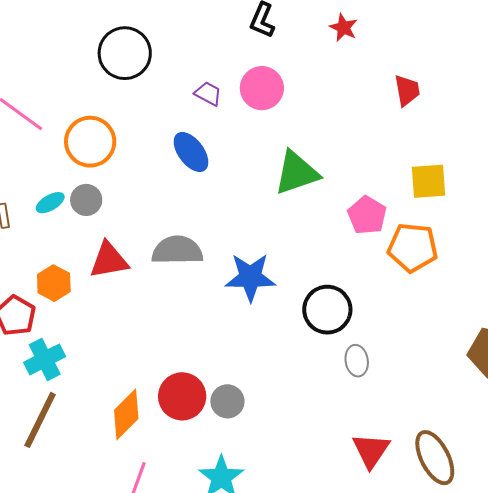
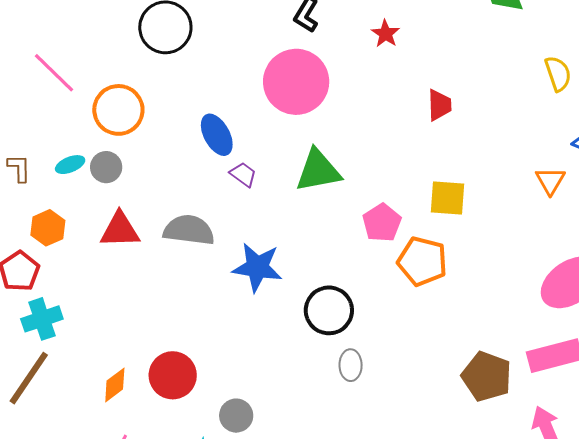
pink circle: (262, 88) -> (296, 82), size x1.5
purple trapezoid: (208, 94) -> (243, 174), moved
orange hexagon: (54, 283) -> (48, 228), moved
gray circle: (227, 401) -> (236, 416), moved
orange diamond: (126, 414) -> (115, 385), size x0.7

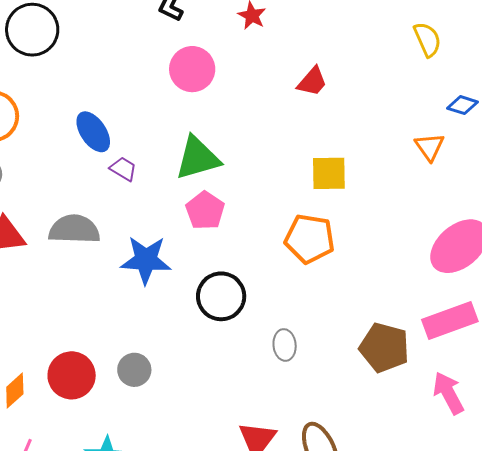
pink circle: (296, 82) -> (192, 69), moved, size x0.7
red trapezoid: (439, 105) -> (312, 82), turned 48
pink pentagon: (382, 223) -> (205, 211), moved
gray ellipse: (351, 365) -> (285, 345), moved
gray circle: (236, 416) -> (134, 370), moved

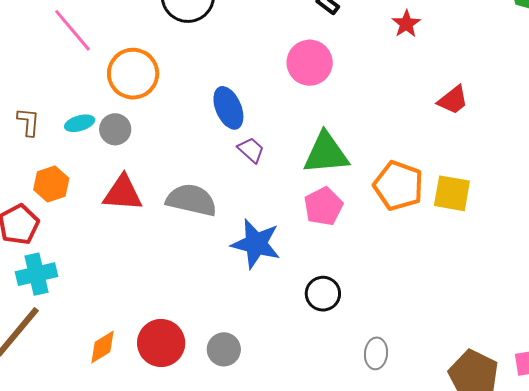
pink circle: (192, 69) -> (310, 63), moved
orange pentagon: (310, 239) -> (398, 186), moved
black circle: (221, 296) -> (323, 294), size x0.7

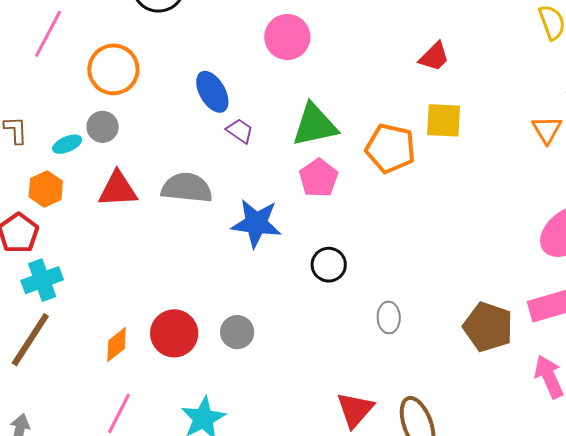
pink line: (73, 30) -> (48, 34), turned 75
cyan ellipse: (80, 123) -> (67, 144), moved
yellow square: (452, 193) -> (444, 120), moved

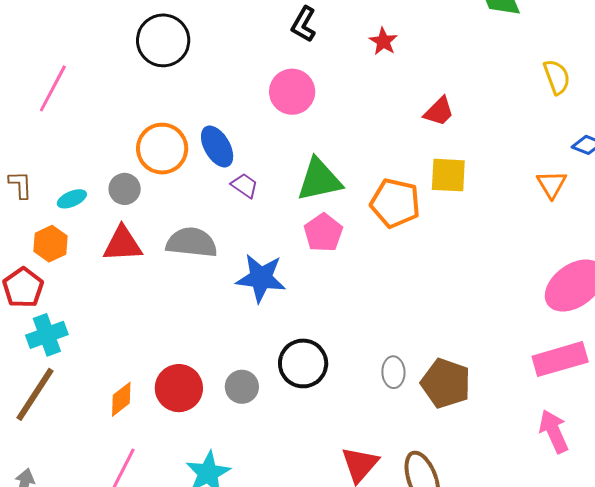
orange circle: (113, 69) -> (162, 149), moved
gray circle: (103, 127) -> (125, 189), moved
black circle: (329, 265) -> (303, 363), moved, size x1.4
brown pentagon: (488, 327) -> (446, 383), moved

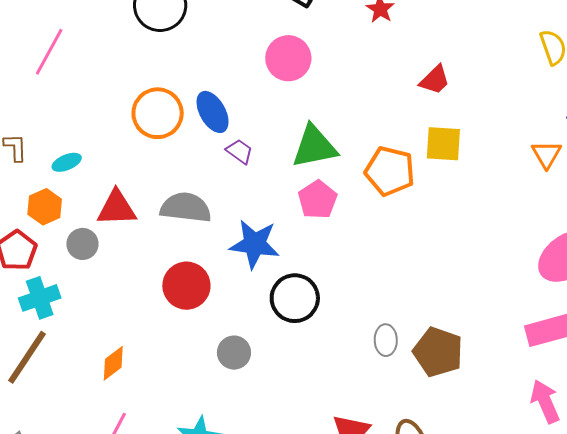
gray circle: (125, 189) -> (82, 244), moved
black circle: (303, 363) -> (295, 298), moved
red circle: (179, 388) -> (186, 286), moved

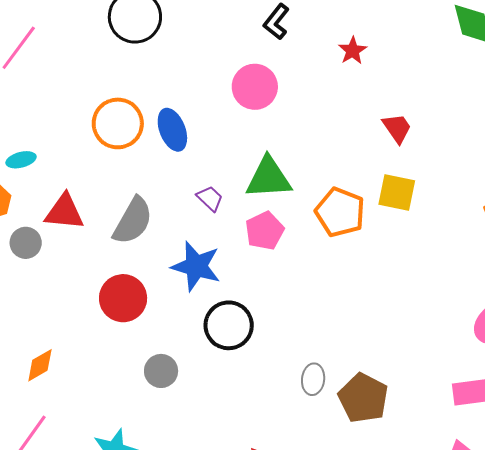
red trapezoid: (435, 80) -> (397, 128), turned -88
purple trapezoid: (239, 151) -> (210, 198), moved
gray semicircle: (186, 208) -> (133, 221), turned 105

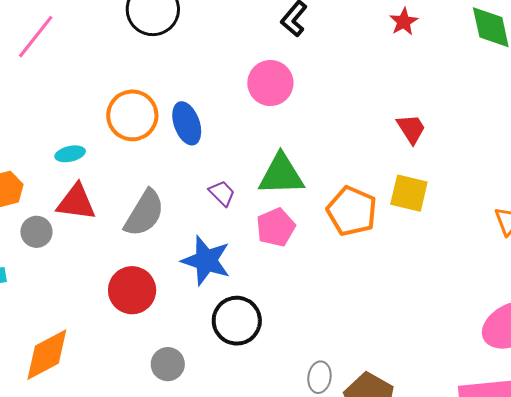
red star: (353, 51) -> (404, 22), moved
cyan ellipse: (21, 160) -> (70, 154), moved
orange diamond: (40, 365) -> (47, 355), size x1.6

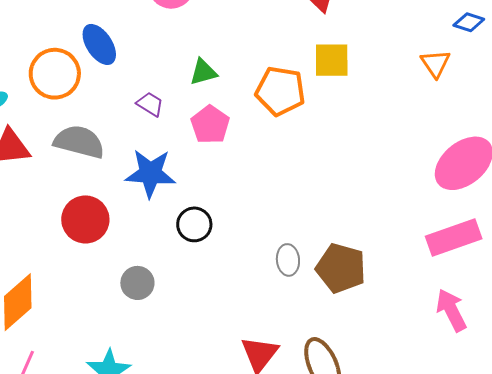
orange circle: (132, 115) -> (55, 74), moved
green triangle: (281, 175) -> (203, 72), size x0.6
gray semicircle: (144, 213) -> (79, 142), turned -93
black circle: (237, 321) -> (194, 224), size x0.7

